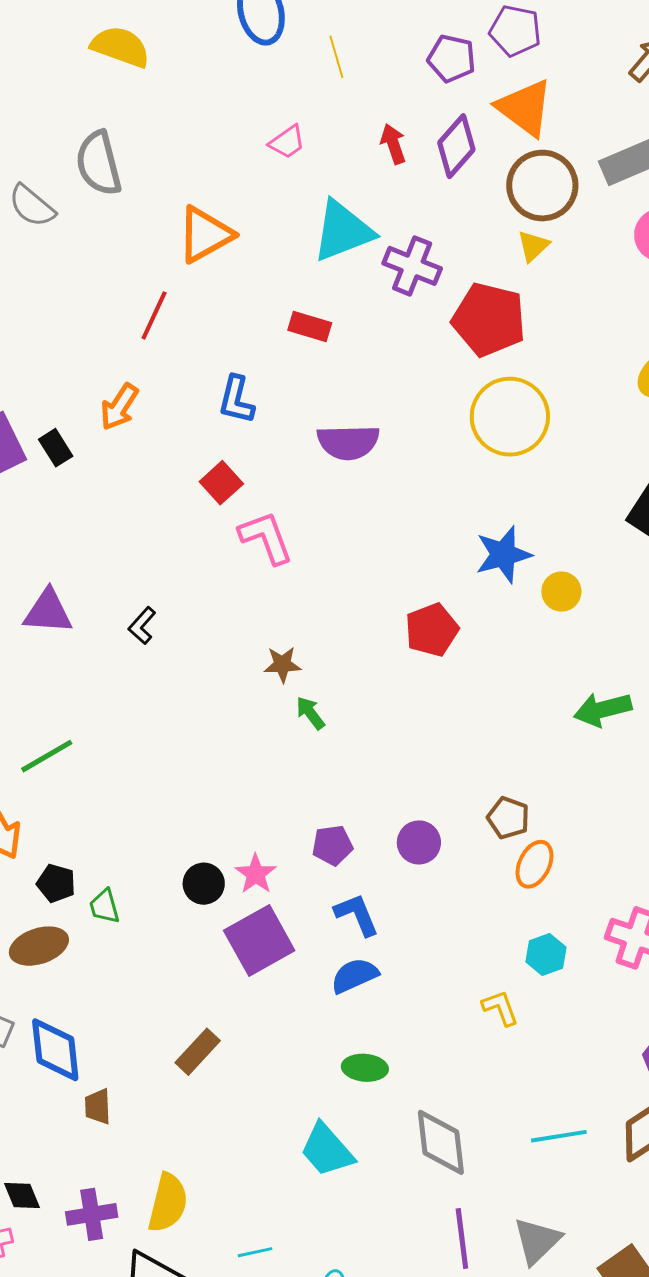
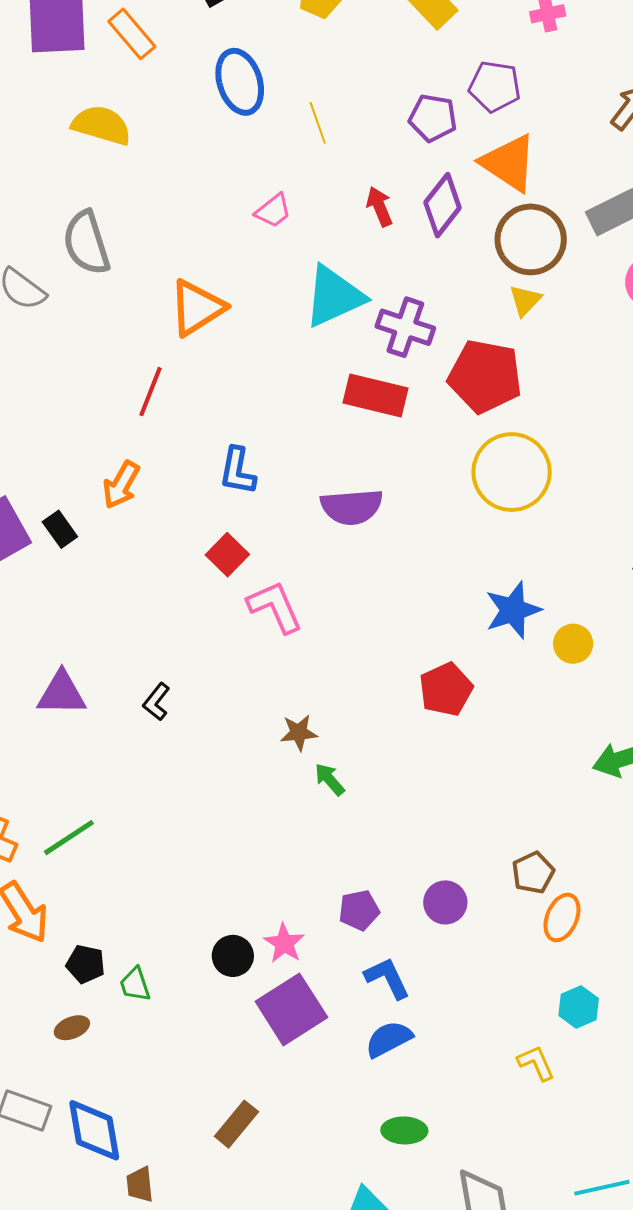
red rectangle: (310, 327) -> (376, 395), moved, size x1.5
brown pentagon: (508, 818) -> (533, 873), turned 30
brown ellipse: (39, 946) -> (72, 1028), size x0.6

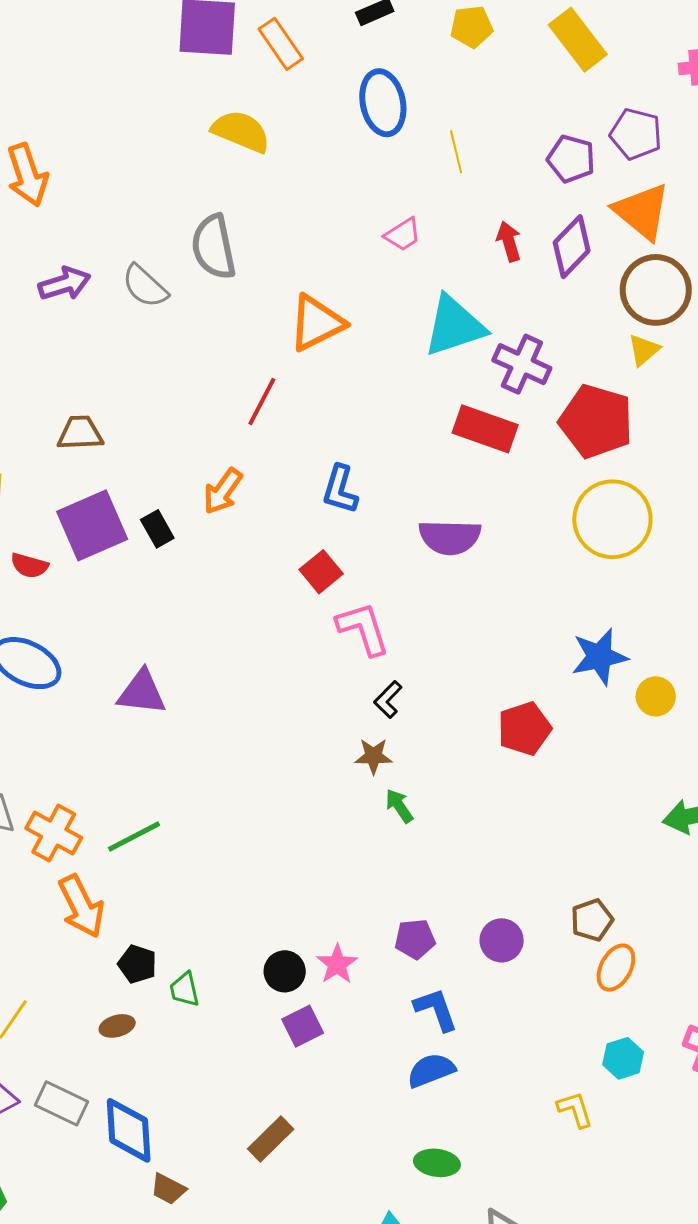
black L-shape: (156, 702) -> (388, 700), moved
purple square: (291, 1009) -> (303, 1026), moved, size x0.6
brown trapezoid: (140, 1185) -> (168, 1189), turned -63

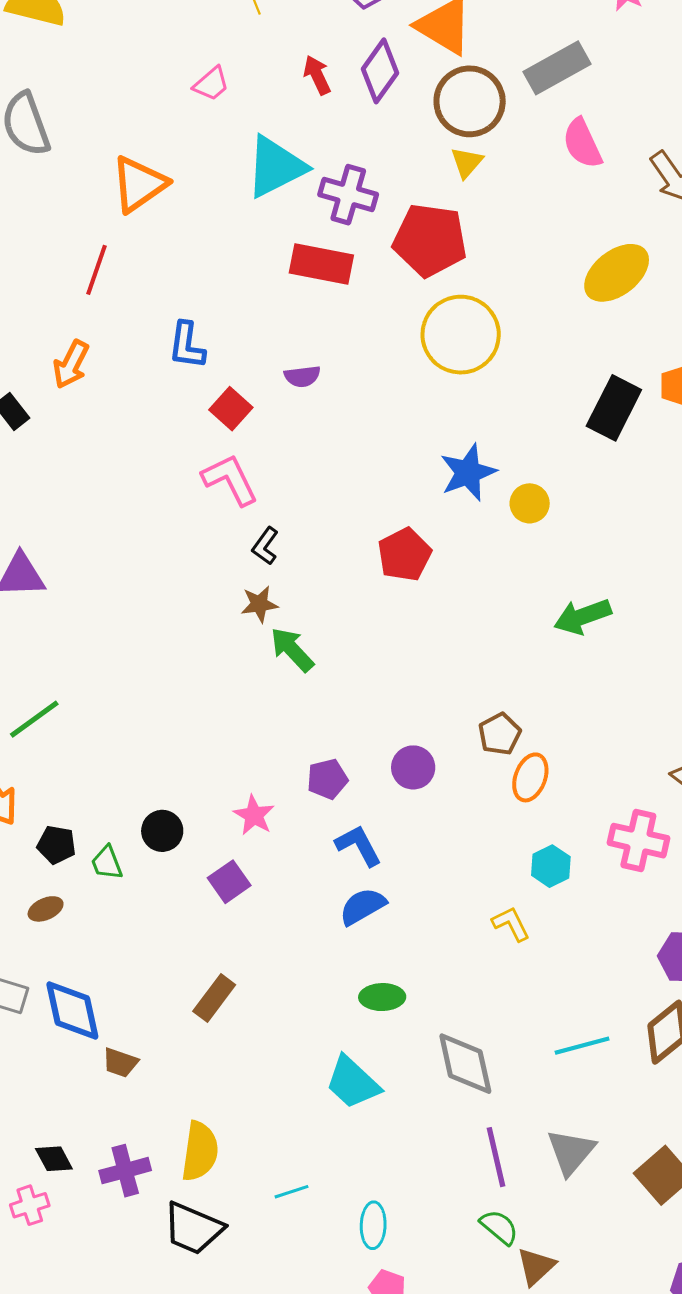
purple semicircle: (450, 537) -> (302, 376), size x0.6
red square: (321, 572) -> (231, 409), moved
green arrow: (399, 806) -> (292, 650), size x1.4
black circle: (285, 971) -> (162, 831), moved

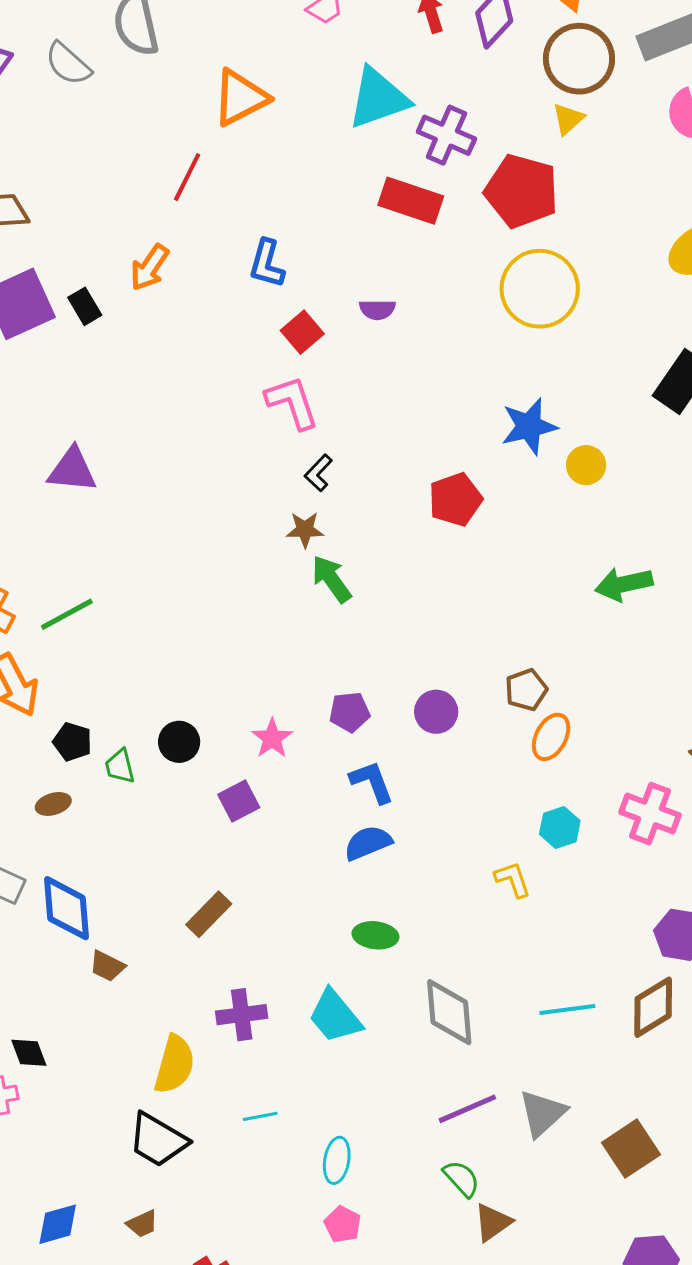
purple line: (496, 1157) -> (467, 1109), turned 72
purple cross: (125, 1171) -> (242, 1015), moved

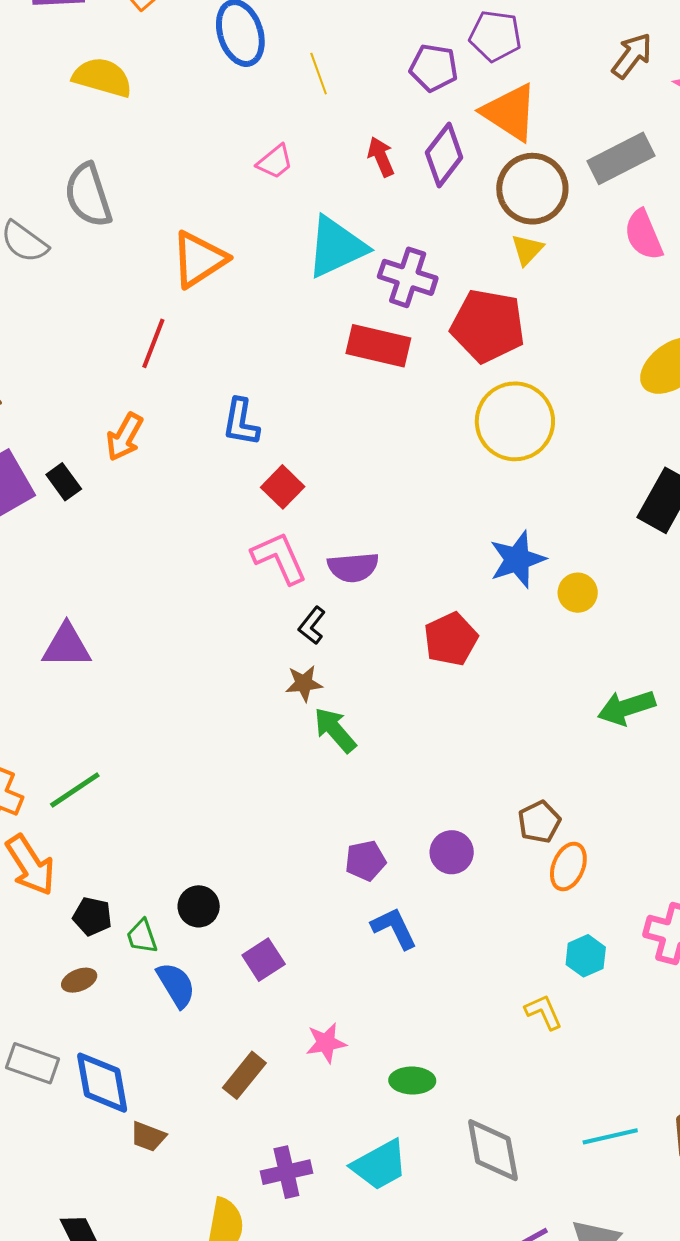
purple semicircle: (377, 309) -> (353, 567), moved, size x1.4
pink star: (272, 738) -> (326, 1043), moved, turned 30
blue semicircle: (368, 843) -> (176, 985), moved, turned 87
cyan trapezoid: (335, 1016) -> (380, 1165), turned -74

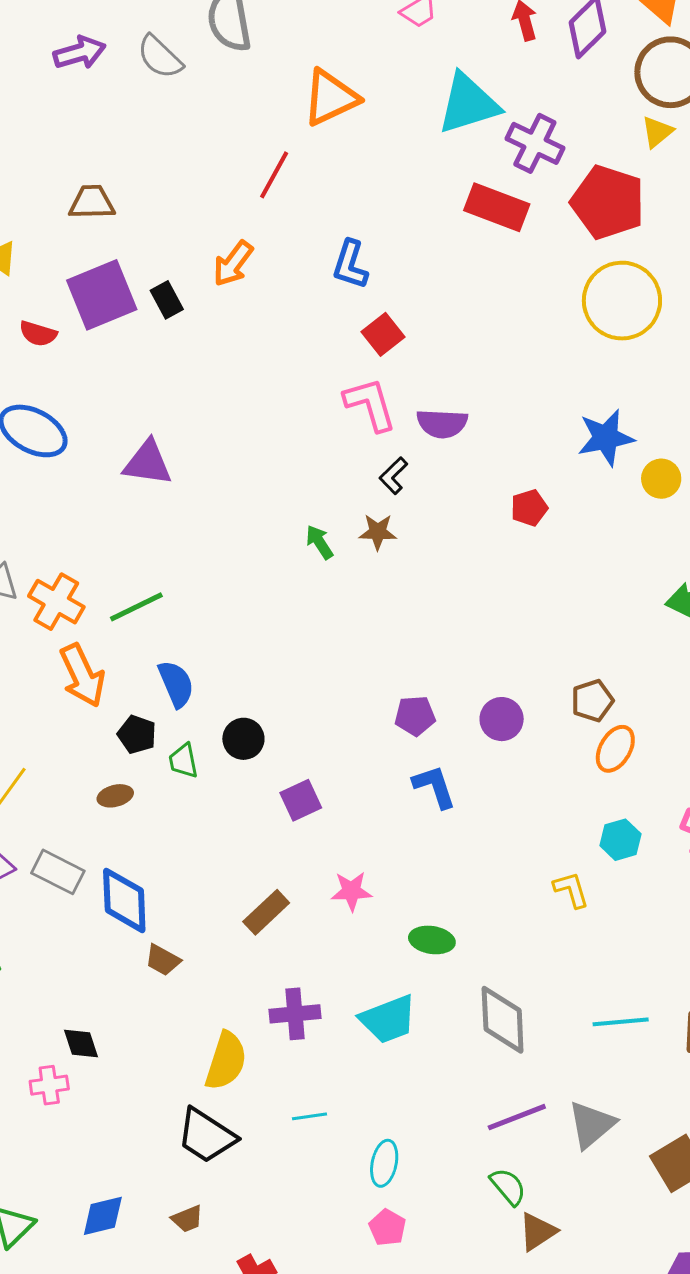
red pentagon: (451, 639) -> (529, 508), size x0.7
green arrow: (335, 730) -> (319, 542), moved, size x0.7
blue semicircle: (176, 985) -> (176, 684), moved

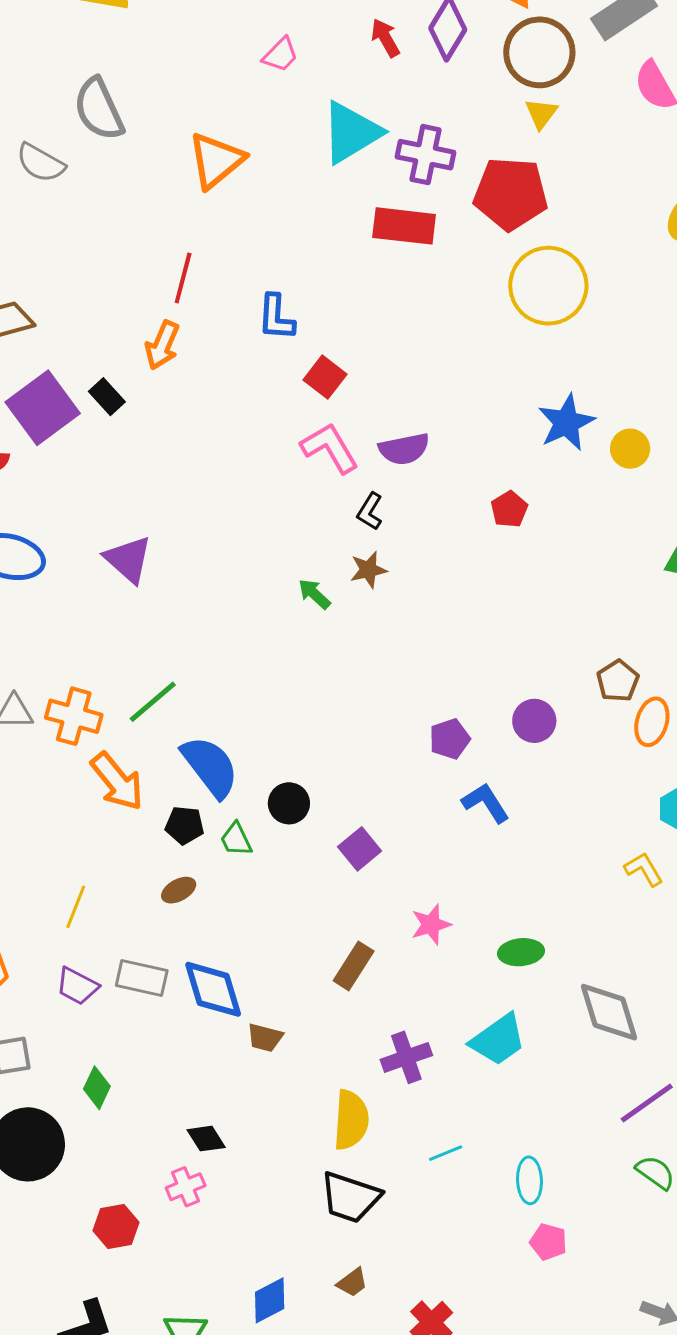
red line: (274, 175) -> (183, 278), moved
purple triangle: (148, 463) -> (128, 559), turned 48
blue semicircle: (176, 684) -> (210, 767), size x1.4

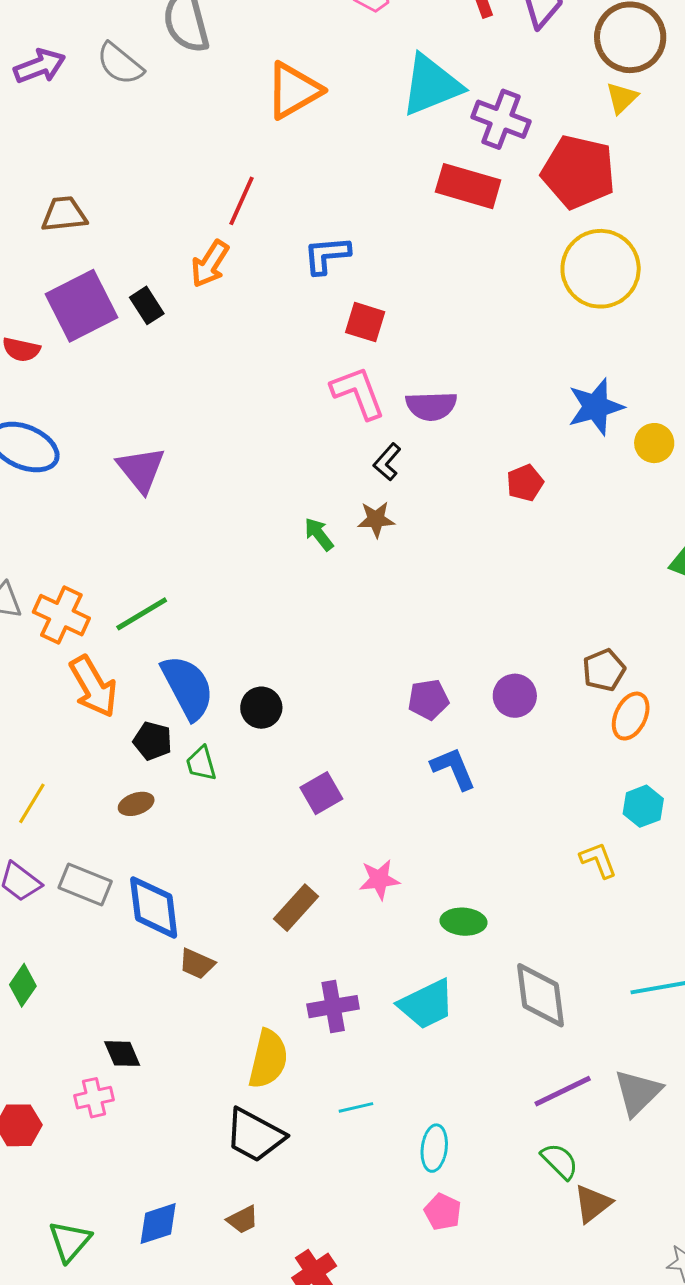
blue L-shape: (276, 317) -> (327, 255), turned 72
red square: (325, 377) -> (365, 322), turned -30
black circle: (289, 803) -> (261, 708), moved

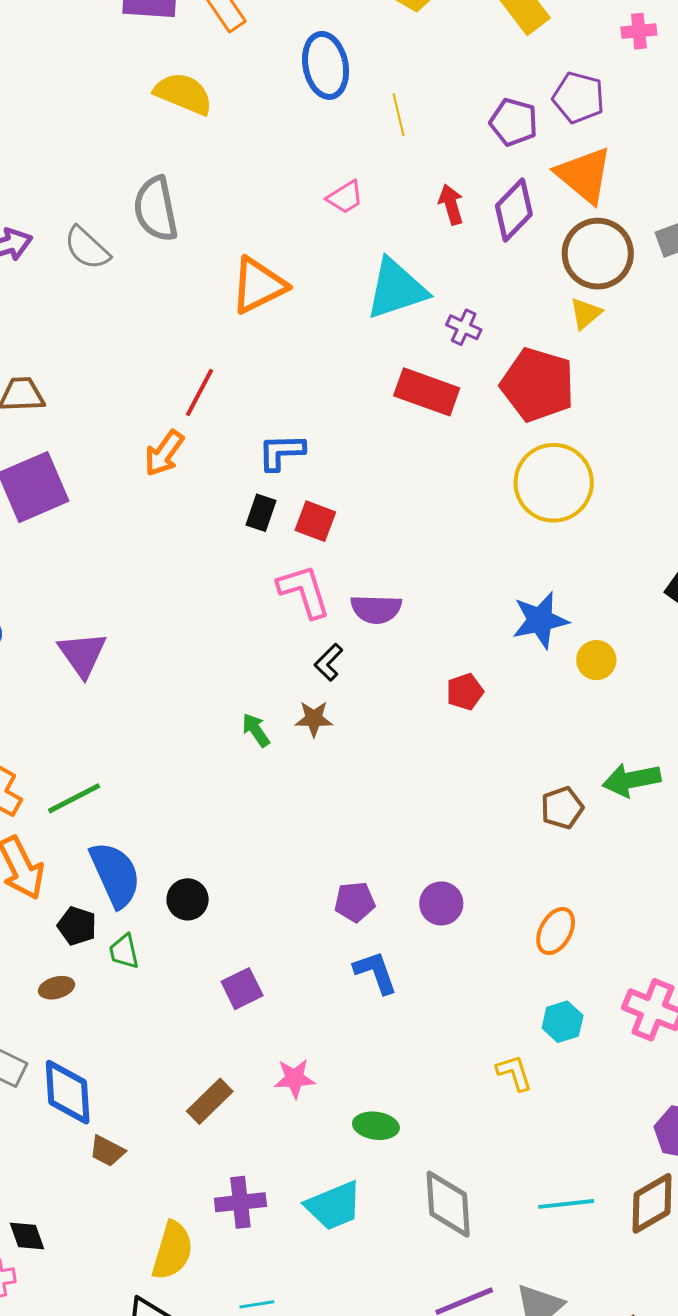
purple cross: (501, 119) -> (464, 327), size x0.6
black rectangle: (147, 305) -> (261, 513), moved, turned 48
brown pentagon: (604, 670) -> (562, 808), moved

